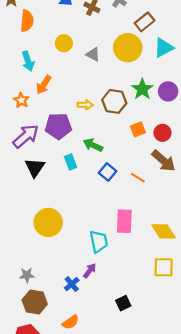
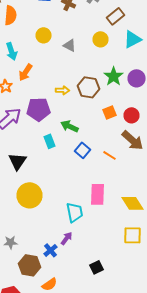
yellow circle: (128, 48) -> (100, 39), size x0.6
black triangle: (35, 168) -> (18, 161), moved
brown hexagon: (35, 302) -> (30, 265), moved

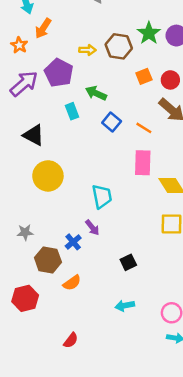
purple pentagon: (38, 109) -> (59, 73), turned 30
black triangle: (18, 161) -> (34, 135), turned -36
pink rectangle: (98, 194) -> (143, 163), moved
purple arrow: (66, 238) -> (92, 228), turned 104

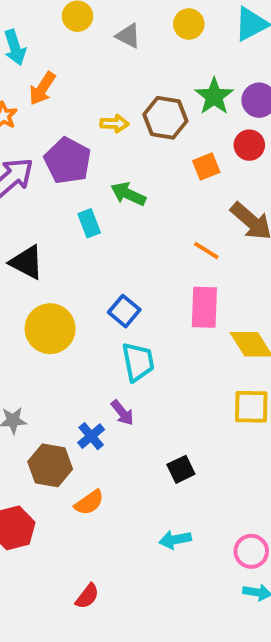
red circle: (170, 80) -> (249, 145), moved
blue square: (112, 122) -> (124, 311), moved

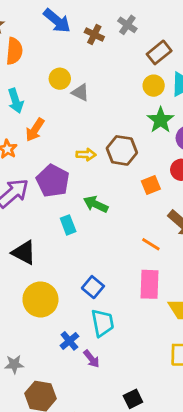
yellow circle: (189, 24) -> (154, 86), moved
gray triangle: (128, 36) -> (80, 92), moved
green star: (214, 96) -> (161, 120), moved
blue cross: (91, 436) -> (69, 341), moved

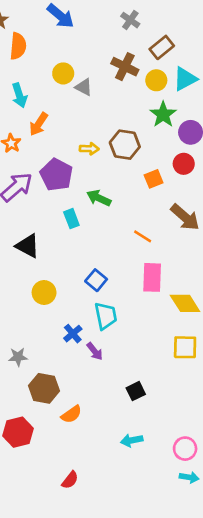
brown cross: (94, 35) -> (125, 67), moved, size x1.4
orange line: (151, 244) -> (143, 236), moved
yellow circle: (40, 299) -> (44, 293), size x0.7

